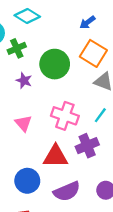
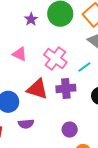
pink triangle: (23, 123) -> (20, 54), turned -42
purple semicircle: (67, 191) -> (26, 124), moved, size x0.7

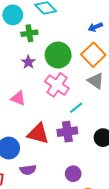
pink cross: (55, 58) -> (57, 85), moved
cyan line: (84, 67) -> (76, 108), moved

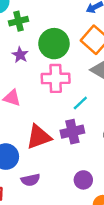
pink cross: (57, 85) -> (56, 78), turned -30
red triangle: (38, 134) -> (39, 137), turned -30

